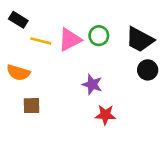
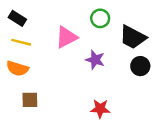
green circle: (99, 36) -> (100, 18), moved
yellow line: (41, 41) -> (21, 42), moved
purple star: (92, 84) -> (95, 60), moved

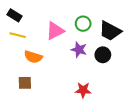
green circle: (100, 18) -> (83, 24), moved
black circle: (140, 66) -> (103, 55), moved
orange semicircle: (17, 69) -> (33, 57), moved

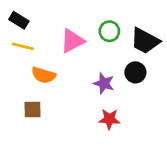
purple star: (79, 50) -> (104, 83), moved

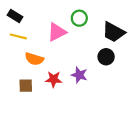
green circle: (109, 31) -> (79, 18), moved
purple star: (104, 83) -> (79, 75), moved
red star: (109, 119) -> (54, 79), moved

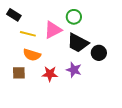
black trapezoid: (114, 32) -> (78, 43), moved
yellow line: (18, 36) -> (28, 34), moved
brown square: (26, 86) -> (19, 73), moved

